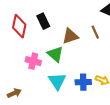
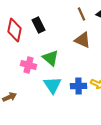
brown line: (95, 32) -> (82, 14), moved
brown triangle: (70, 36) -> (82, 40), moved, turned 42

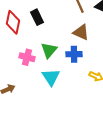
green triangle: (50, 58) -> (49, 50), turned 30
blue cross: (78, 86) -> (74, 54), moved

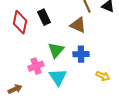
brown triangle: (81, 32) -> (78, 25), moved
pink cross: (27, 57) -> (36, 66), moved, turned -35

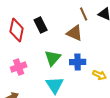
pink cross: (36, 66) -> (19, 67), moved
yellow arrow: (103, 76) -> (100, 75), moved

